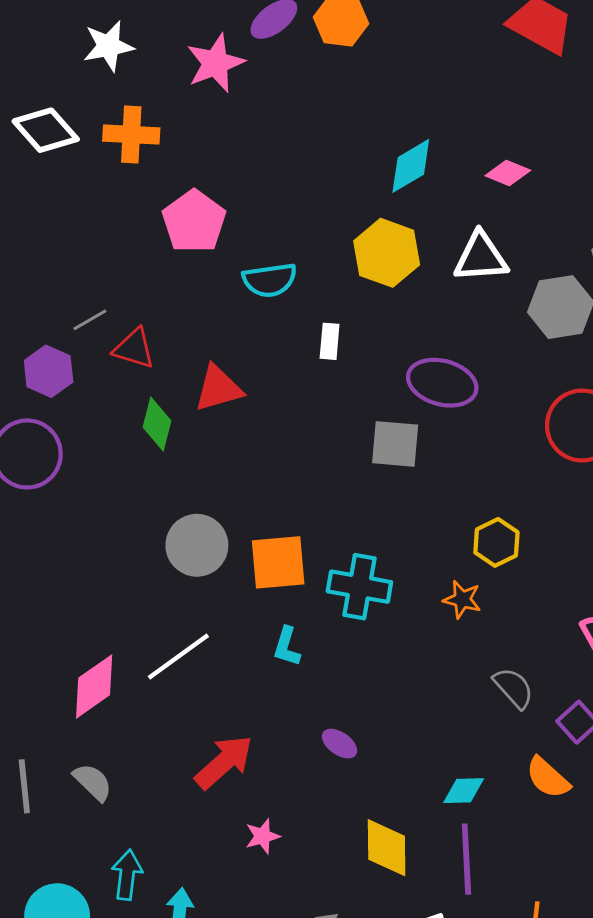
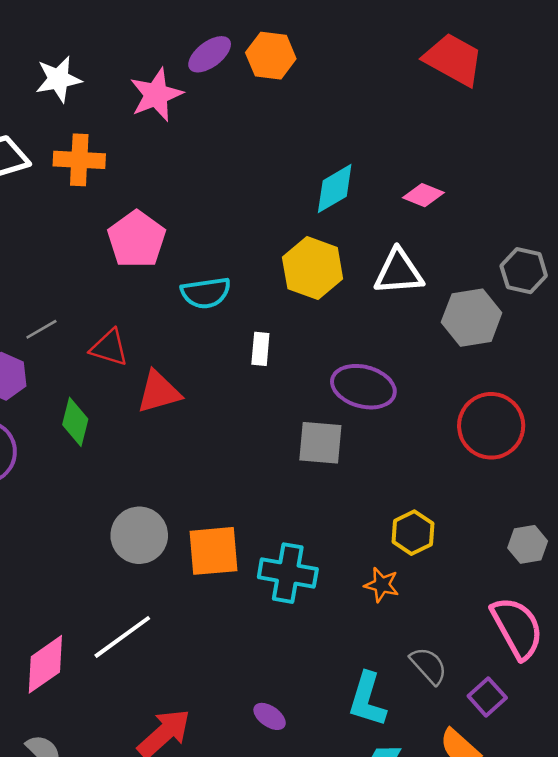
red triangle: (134, 348) -> (109, 348), moved
green diamond: (157, 424) -> (75, 422), moved
cyan L-shape: (287, 647) -> (367, 699), moved, size x1.5

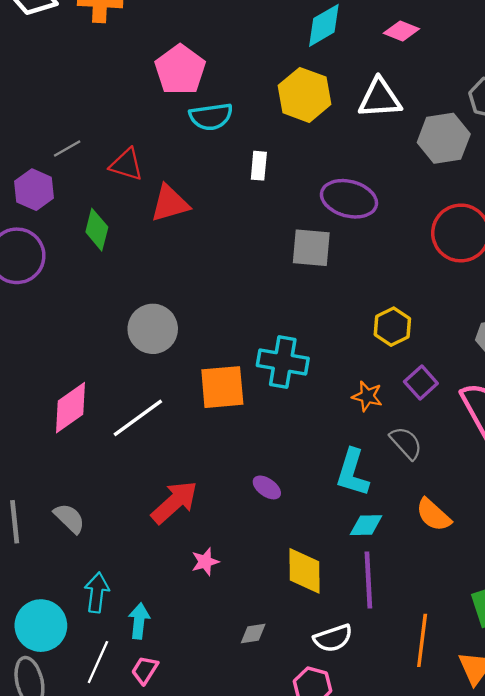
pink pentagon: (137, 239) -> (180, 70), moved
orange square: (214, 551) -> (222, 387), moved
orange star: (382, 585) -> (367, 396), moved
pink diamond: (45, 664) -> (71, 408), moved
purple square: (487, 697) -> (421, 382), moved

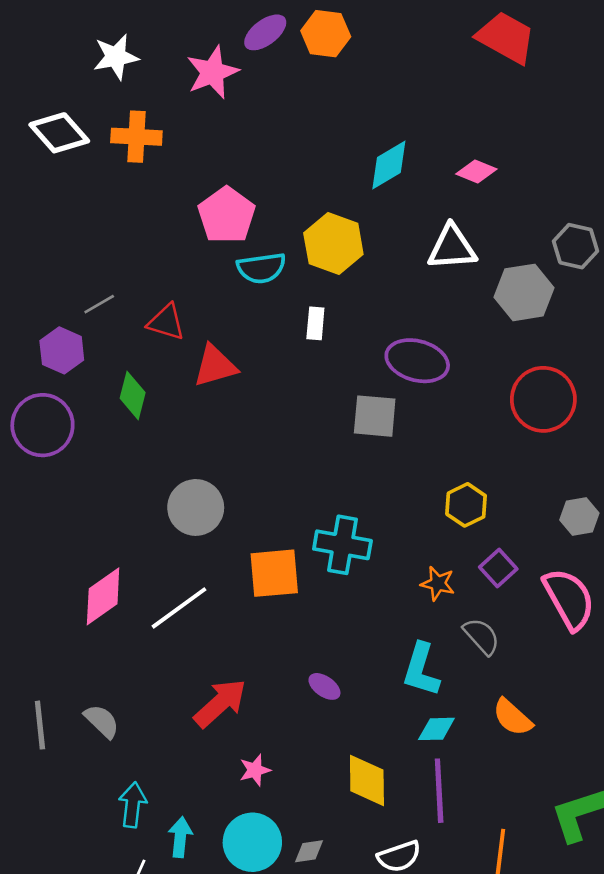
yellow hexagon: (304, 95) -> (333, 244), moved
cyan circle: (41, 626) -> (252, 842), moved

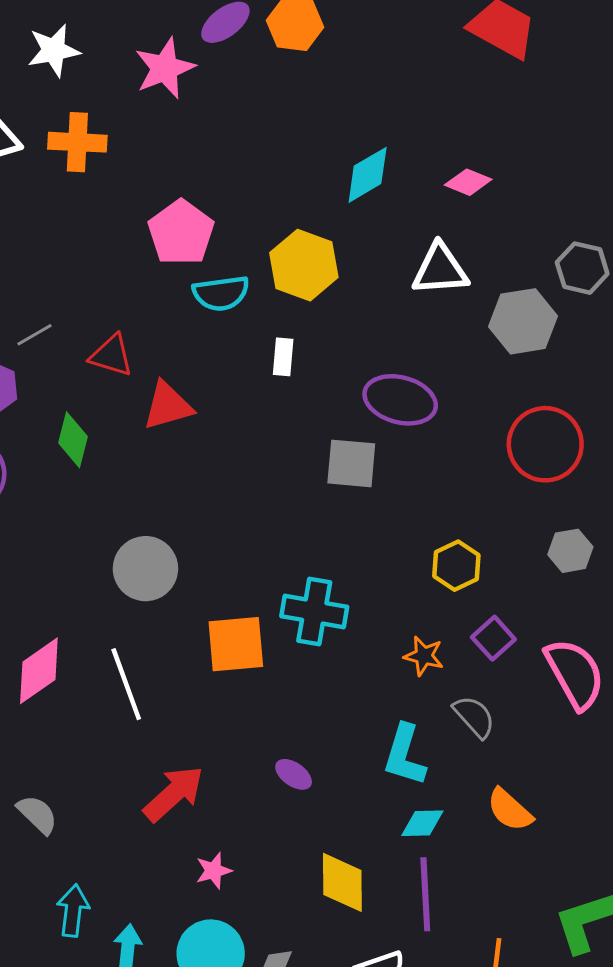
gray hexagon: (579, 516) -> (570, 551), moved
white line: (179, 608) -> (126, 684), turned -74

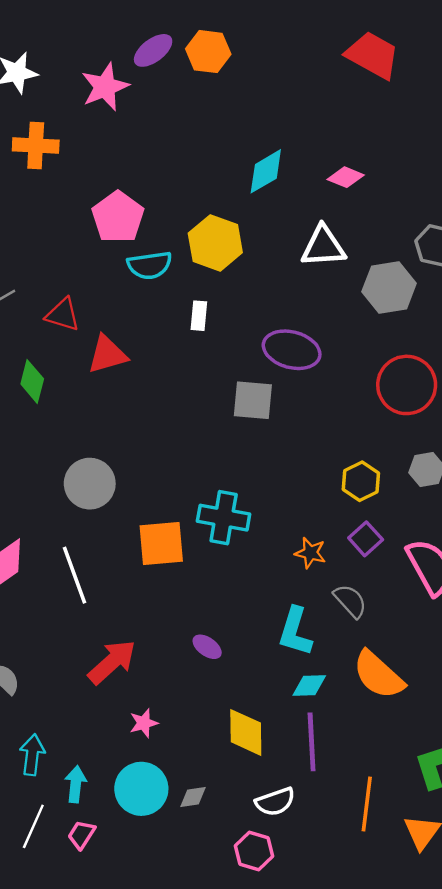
yellow hexagon: (456, 566) -> (361, 481), moved
orange semicircle: (510, 810) -> (378, 675), size x1.4

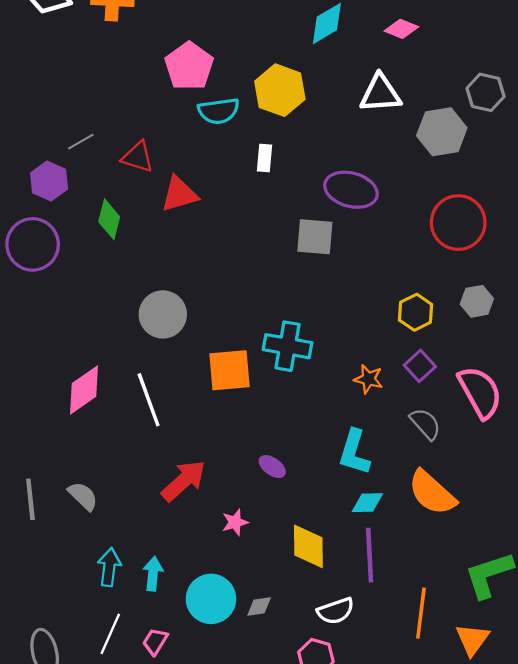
gray semicircle: (350, 601) -> (425, 424), moved
pink star: (144, 723) -> (235, 522), moved
cyan arrow: (76, 784) -> (153, 574), moved

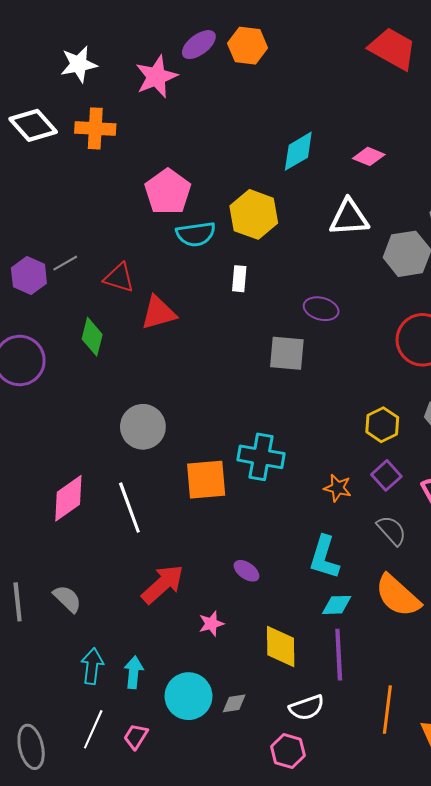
purple hexagon: (49, 181) -> (29, 276), moved
purple ellipse: (351, 190) -> (321, 309), size x0.7

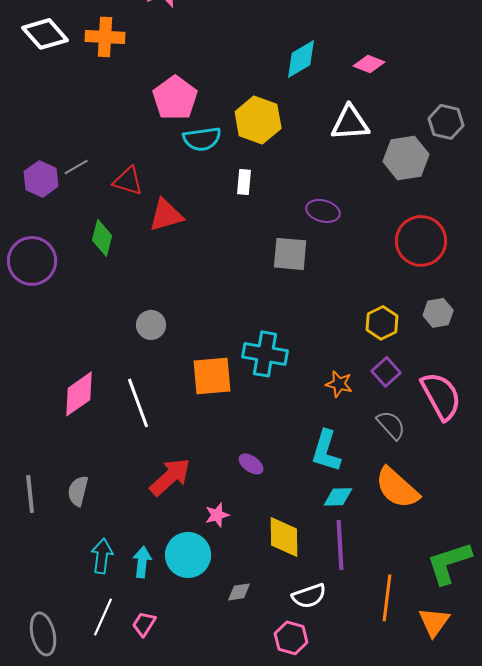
gray circle: (143, 427) -> (151, 325), size x0.7
gray semicircle: (67, 599) -> (78, 491), turned -120
cyan circle: (188, 696) -> (188, 555), moved

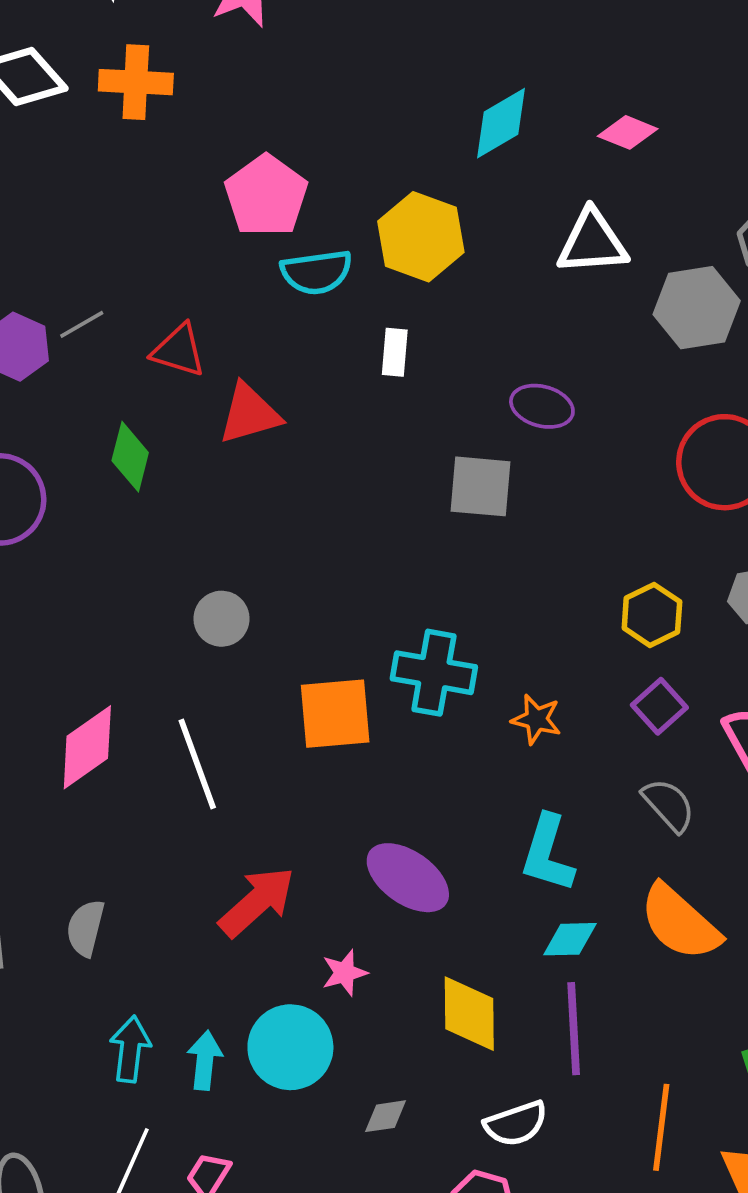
orange star: (339, 384) -> (536, 719), moved
purple ellipse: (251, 464) -> (408, 878), size x1.8

